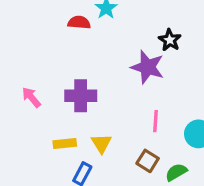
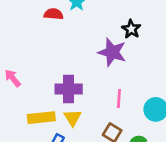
purple cross: (81, 96) -> (69, 89), moved
yellow rectangle: (65, 143) -> (41, 118), size x1.4

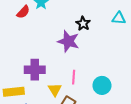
red semicircle: (54, 14) -> (23, 12), turned 128
yellow triangle: (73, 118) -> (55, 90), moved

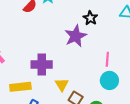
purple star: (68, 41) -> (76, 36), turned 30
pink line: (74, 77) -> (107, 59), moved

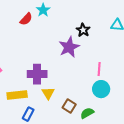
yellow triangle: (62, 85) -> (48, 93), moved

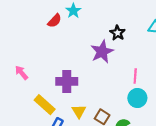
yellow triangle: (48, 93) -> (79, 111), moved
yellow rectangle: (17, 95) -> (45, 105), turned 48

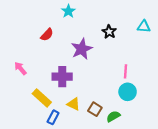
red semicircle: (55, 21) -> (47, 35), moved
purple star: (102, 52) -> (82, 49), moved
yellow triangle: (79, 111) -> (73, 104), turned -32

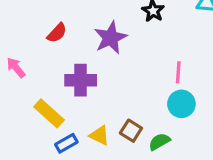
red semicircle: (47, 35) -> (57, 33), moved
yellow triangle: (73, 104) -> (99, 135), moved
blue rectangle: (53, 117) -> (66, 143), turned 32

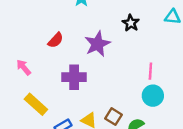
yellow rectangle: (49, 113) -> (36, 104), moved

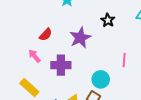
pink arrow: (24, 67) -> (34, 56), moved
cyan circle: (153, 96) -> (101, 79), moved

